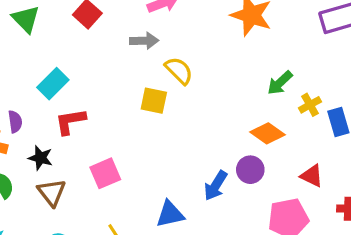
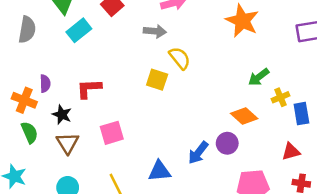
cyan rectangle: (53, 84) -> (79, 30), moved
red triangle: (312, 176) -> (291, 152), moved, turned -48

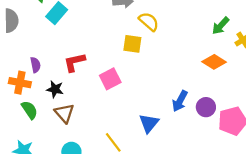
pink square: (112, 133) -> (110, 79), moved
purple circle: (227, 143) -> (206, 107), moved
blue triangle: (159, 171) -> (149, 123), turned -35

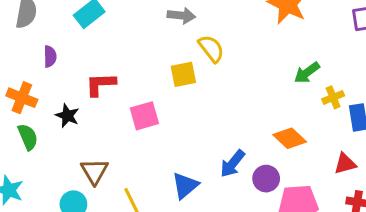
yellow square: (132, 44) -> (183, 74), turned -30
orange diamond: (214, 62) -> (290, 138), moved
purple semicircle: (35, 65) -> (50, 56), moved
brown triangle: (64, 113) -> (94, 171), moved

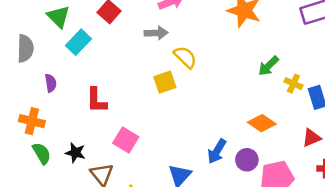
red L-shape: (101, 84) -> (96, 100), turned -80
yellow cross: (333, 97) -> (293, 84), turned -36
black star: (67, 116) -> (75, 153), moved
pink square: (144, 116) -> (126, 140), moved, turned -35

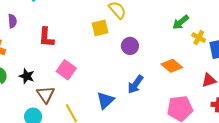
purple circle: (247, 160) -> (130, 46), moved

